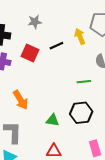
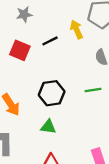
green line: (84, 82) -> (93, 90), moved
black hexagon: (81, 113) -> (52, 93), moved

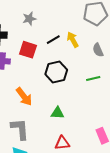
yellow arrow: (76, 29) -> (73, 40), moved
black hexagon: (52, 93) -> (56, 72), moved

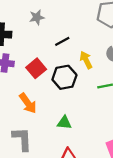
yellow arrow: (73, 40) -> (86, 60), moved
red square: (28, 50) -> (36, 68), moved, turned 30

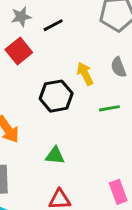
black line: (62, 41) -> (53, 25), moved
red square: (36, 68) -> (19, 51), moved

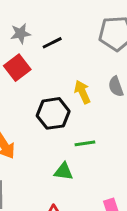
green line: (109, 108) -> (85, 143), moved
green triangle: (55, 156) -> (63, 171), moved

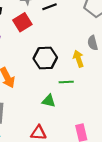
yellow arrow: (82, 92) -> (78, 59), moved

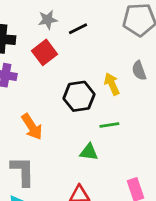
yellow arrow: (78, 59) -> (112, 84), moved

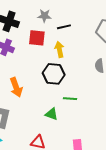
red square: (45, 52) -> (37, 38), turned 30
yellow arrow: (112, 84) -> (59, 49), moved

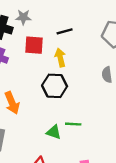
gray star: (44, 16) -> (23, 17), moved
green line: (70, 99) -> (73, 124), moved

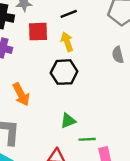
green line: (73, 124) -> (87, 139), moved
green triangle: (54, 132) -> (68, 121), turned -35

